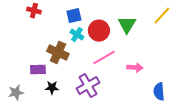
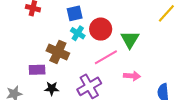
green triangle: (127, 25) -> (130, 39), moved
pink arrow: (135, 68) -> (132, 76), moved

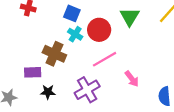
blue square: (75, 13) -> (72, 13), turned 35
green triangle: (130, 39) -> (130, 17), moved
pink arrow: (132, 76) -> (132, 79), turned 49

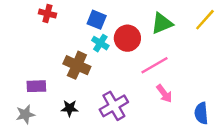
green triangle: (130, 17) -> (162, 23), turned 36
pink line: (105, 59) -> (154, 65), moved
purple rectangle: (33, 72) -> (36, 86), moved

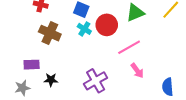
brown cross: (77, 65) -> (50, 33), moved
black star: (70, 108) -> (51, 80), moved

